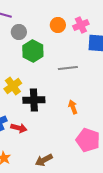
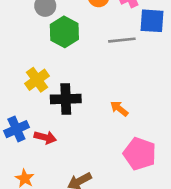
gray line: (68, 68) -> (122, 40), moved
orange arrow: (73, 107) -> (119, 109), turned -32

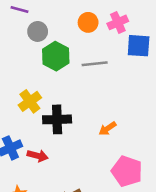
gray line: (122, 40) -> (95, 64), moved
orange arrow: (119, 109) -> (107, 129), turned -72

